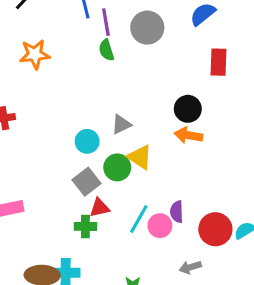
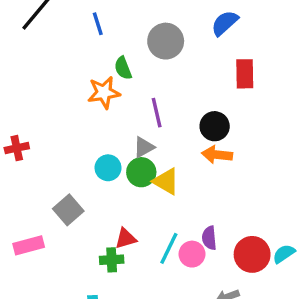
purple line: (106, 22) -> (157, 113), moved
orange star: (35, 54) -> (104, 92), moved
green circle: (117, 167) -> (141, 172), moved
gray square: (86, 182) -> (68, 210), moved

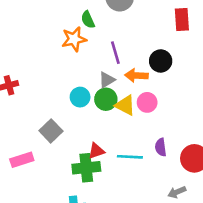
orange arrow: (217, 155) -> (136, 76), moved
cyan line: (169, 248) -> (130, 157), turned 70
pink circle: (192, 254) -> (147, 102), moved
green cross: (112, 260) -> (86, 168), size x1.5

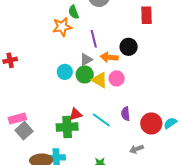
gray square: (51, 131) -> (24, 131), moved
cyan line: (130, 157) -> (101, 120), turned 30

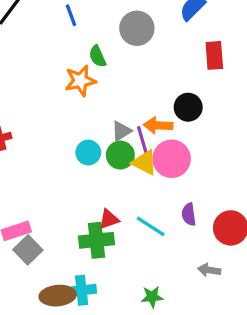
purple line: (94, 39) -> (142, 140), moved
pink circle: (117, 78) -> (172, 159), size x1.5
gray arrow: (137, 149) -> (209, 270), turned 32

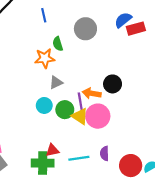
red rectangle: (214, 55) -> (136, 29), moved, turned 72
gray triangle: (121, 131) -> (56, 82), moved
cyan line: (151, 226) -> (79, 158), turned -48

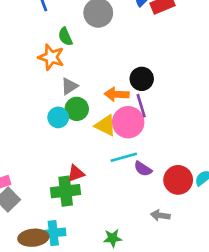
orange star: (45, 58) -> (51, 57), turned 30
purple line: (80, 102) -> (141, 106), moved
green circle: (65, 110) -> (77, 109), moved
purple semicircle: (105, 153) -> (143, 169), turned -48
cyan line: (79, 158) -> (124, 157), moved

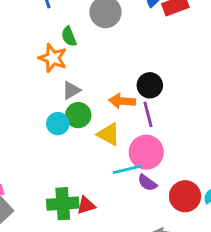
pink circle: (128, 122) -> (146, 152), moved
red triangle: (76, 173) -> (86, 205), moved

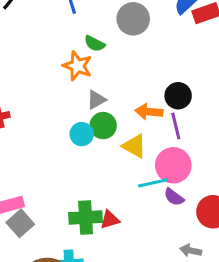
green semicircle: (69, 36) -> (95, 44), turned -42

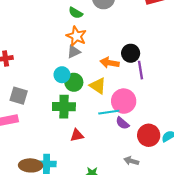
orange star: (77, 66) -> (76, 36), moved
green circle: (103, 126) -> (74, 82), moved
purple line: (176, 126) -> (141, 70), moved
green cross: (86, 217) -> (64, 107), moved
gray square: (20, 223) -> (19, 96), moved, turned -36

